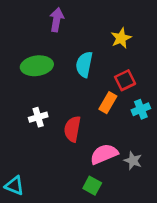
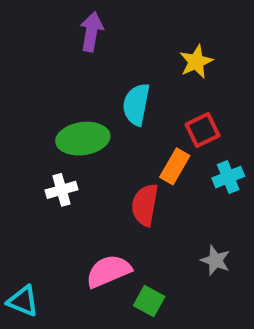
green ellipse: (37, 66) -> (83, 139), moved
red semicircle: (72, 129) -> (145, 205), moved
pink semicircle: (104, 154) -> (109, 271), moved

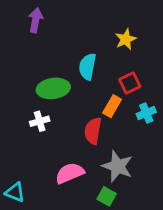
purple arrow: (91, 32) -> (36, 20), moved
gray star: (215, 260) -> (117, 166), moved, size x1.6
green square: (149, 301) -> (107, 196), moved

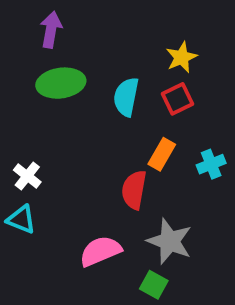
red square: (130, 83) -> (178, 99), moved
green ellipse: (53, 88) -> (61, 83), moved
white cross: (40, 121) -> (27, 176), moved, turned -36
cyan triangle: (15, 192) -> (21, 219), moved

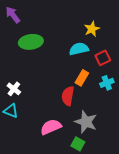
purple arrow: (51, 30) -> (13, 15), moved, turned -48
cyan semicircle: (126, 97) -> (79, 49), moved, turned 66
red square: (178, 99) -> (103, 58), moved

